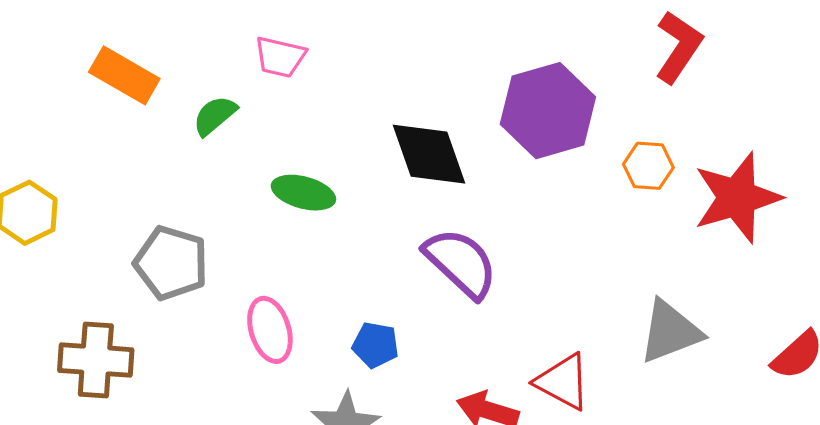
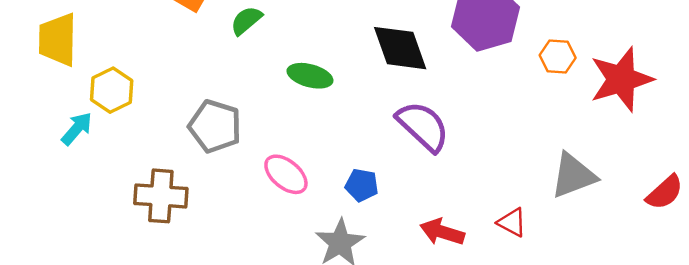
pink ellipse: (270, 330) -> (286, 174), turned -33
red triangle: (563, 382) -> (512, 222), moved, size x0.7

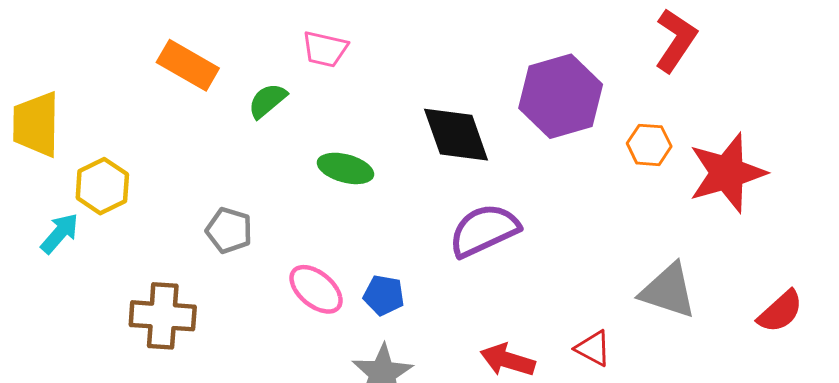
gray pentagon: (215, 126) -> (229, 230), size x0.7
purple semicircle: (423, 126) -> (484, 230), turned -68
gray triangle: (573, 176) -> (668, 291), turned 39
blue pentagon: (362, 185) -> (384, 295), moved

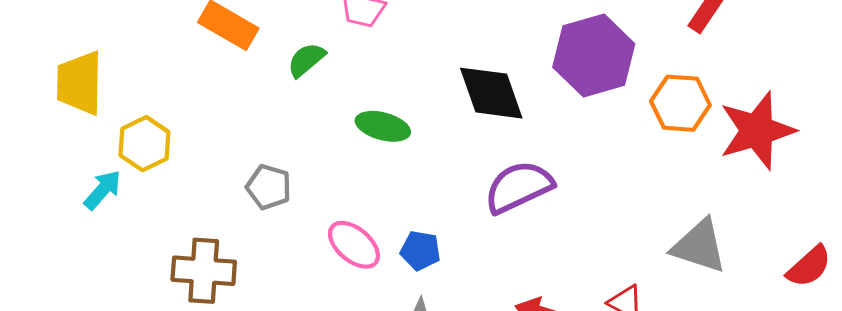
orange hexagon: (649, 145) -> (680, 103), size x1.4

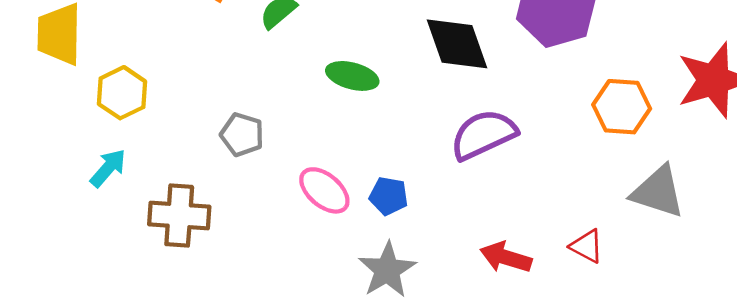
orange hexagon: (680, 103) -> (622, 107), moved
cyan arrow: (103, 190) -> (108, 168), moved

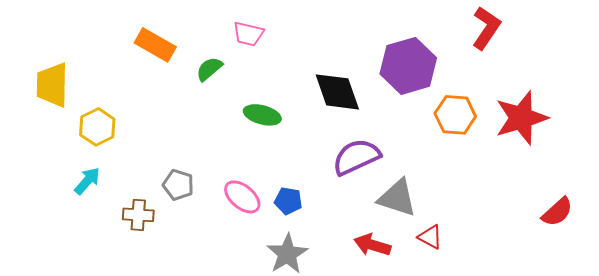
orange hexagon: (622, 107) -> (455, 115), moved
gray pentagon: (242, 135) -> (178, 185), moved
gray triangle: (658, 192) -> (397, 198), moved
brown cross: (179, 216) -> (138, 215), size x0.7

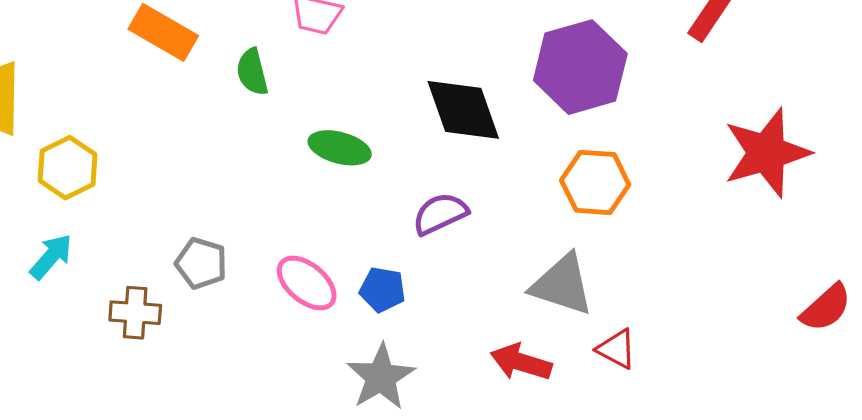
green semicircle: (209, 69) -> (252, 72), turned -64
orange hexagon: (455, 115) -> (595, 182), moved
purple semicircle: (356, 157) -> (440, 214), moved, size x0.7

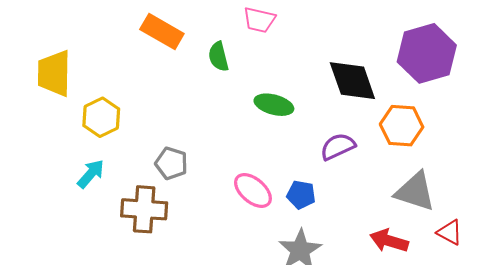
orange hexagon: (595, 182) -> (402, 126), moved
gray pentagon: (201, 263) -> (171, 163), moved
brown cross: (135, 313) -> (144, 209), size x1.4

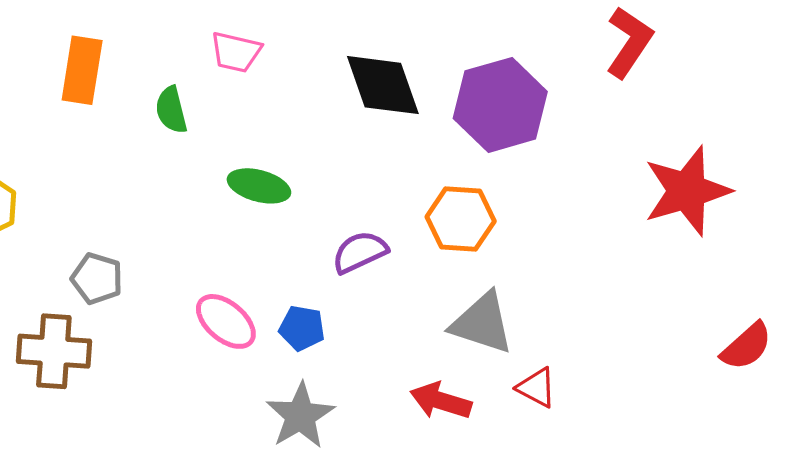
orange rectangle: (162, 31) -> (82, 70), turned 69
black diamond: (352, 81) -> (383, 85), moved

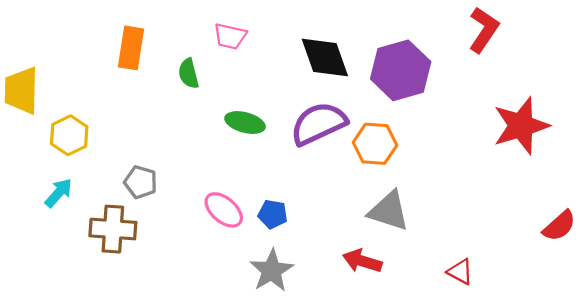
purple semicircle: (360, 252) -> (319, 124), moved, size x1.6
red triangle: (537, 388) -> (460, 272), moved

